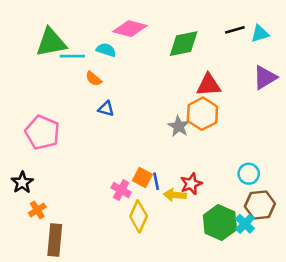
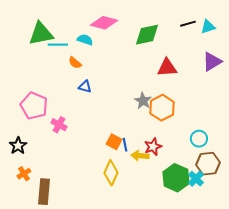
orange hexagon: (202, 114) -> (162, 108), moved
pink cross: (121, 190) -> (59, 125), moved
orange cross: (37, 210) -> (24, 174), moved

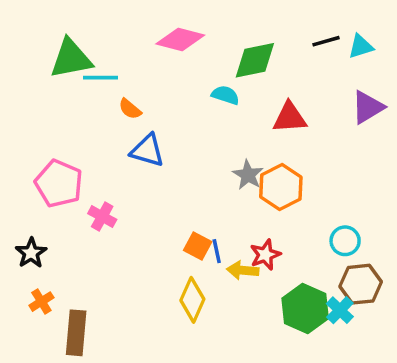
cyan semicircle: (85, 40) -> (225, 95), moved
blue triangle: (85, 87) -> (147, 151), size x1.5

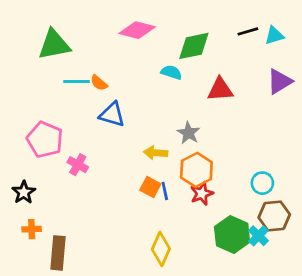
cyan line: (100, 78) -> (76, 82), moved
orange hexagon: (281, 187) -> (196, 170), moved
yellow arrow: (243, 270) -> (156, 153), moved
yellow diamond: (192, 300) -> (161, 249), moved
orange cross: (41, 302) -> (32, 229), turned 30

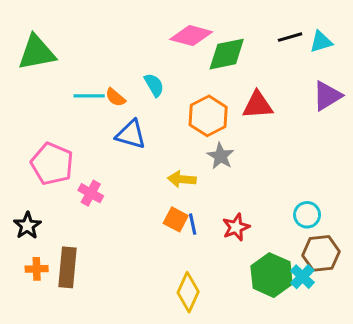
pink diamond: (137, 30) -> (191, 36), moved
green triangle: (54, 45) -> (37, 53), moved
cyan semicircle: (171, 72) -> (154, 85), moved, turned 42
orange hexagon: (196, 170) -> (208, 116), moved
brown rectangle: (58, 253) -> (68, 267), moved

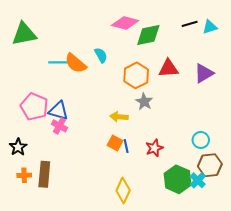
purple triangle: (327, 96) -> (204, 73), moved
orange semicircle: (115, 97) -> (76, 63), size x1.6
blue triangle: (131, 134) -> (58, 111), moved

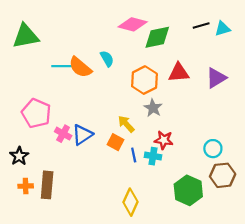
blue triangle: (58, 111) -> (82, 135), moved, turned -50
yellow arrow: (119, 117) -> (126, 124), turned 42
orange square: (115, 143) -> (116, 142), moved
red star: (154, 148) -> (164, 140), moved, turned 30
cyan cross: (198, 180) -> (153, 156), moved, turned -35

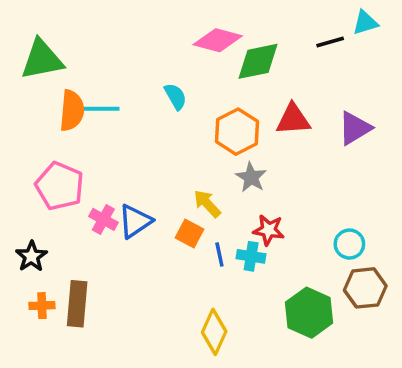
cyan triangle: (223, 29) -> (365, 23), moved
orange semicircle: (80, 67) -> (72, 111), moved, turned -125

